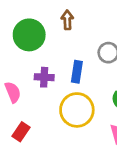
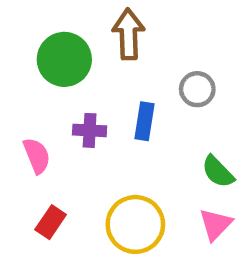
brown arrow: (67, 20) -> (128, 34), size x1.5
yellow circle: (77, 110) -> (135, 224), moved

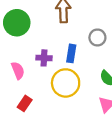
green circle: (64, 59) -> (17, 23), moved
yellow circle: (135, 224) -> (66, 83), moved

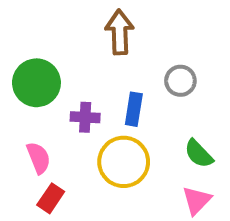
green circle: (17, 23) -> (36, 83), moved
pink semicircle: (18, 70) -> (39, 158), moved

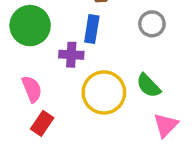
blue rectangle: (134, 109) -> (92, 29), moved
green semicircle: (199, 154) -> (149, 86), moved

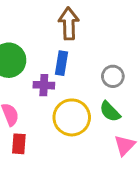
gray circle: (152, 24) -> (113, 76), moved
red rectangle: (42, 123) -> (19, 144), turned -30

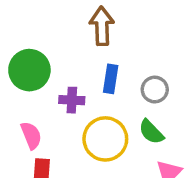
blue rectangle: (61, 63) -> (111, 79), moved

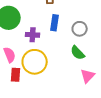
yellow circle: (105, 139) -> (35, 62), moved

